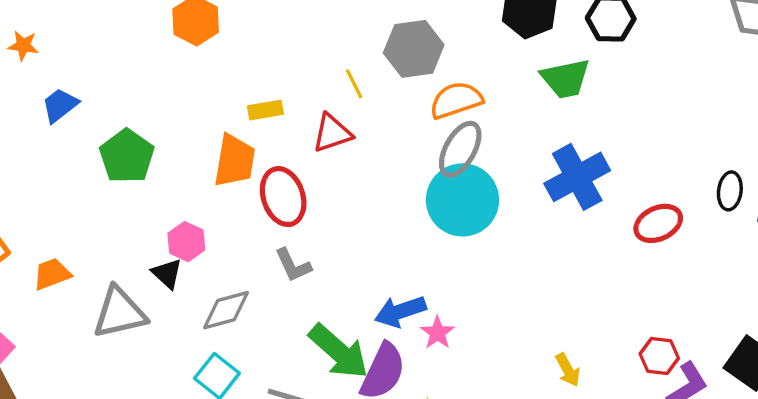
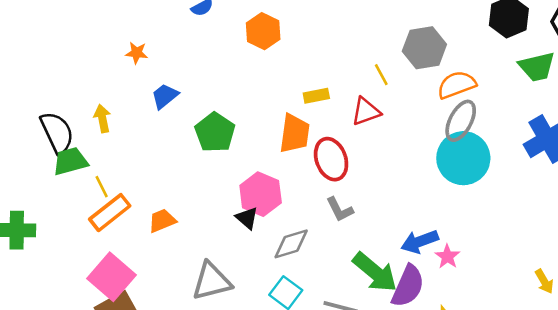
pink hexagon: (186, 242) -> (261, 194), size x1.5
gray triangle: (119, 313) -> (212, 281), moved

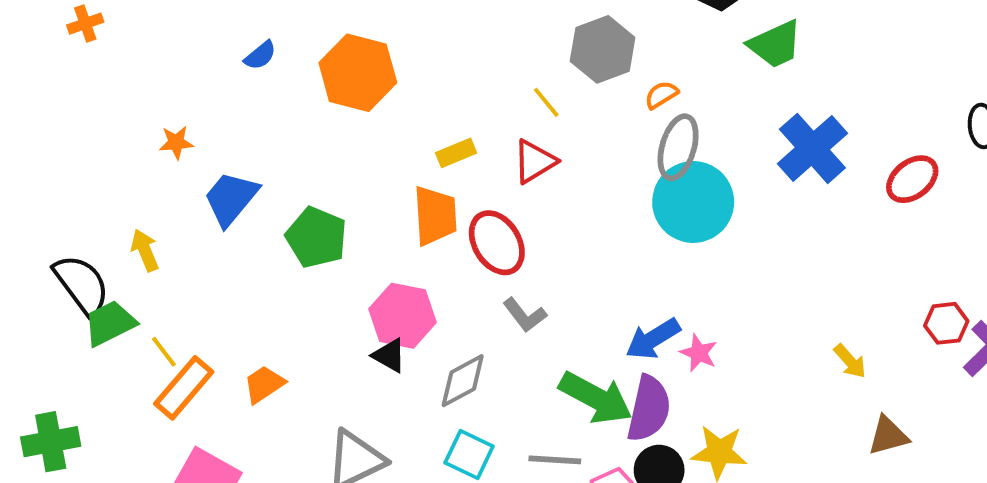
orange hexagon: (263, 31) -> (358, 73), size x1.4
orange semicircle: (457, 85) -> (661, 95), size x0.6
blue trapezoid: (165, 96) -> (231, 198), size x1.4

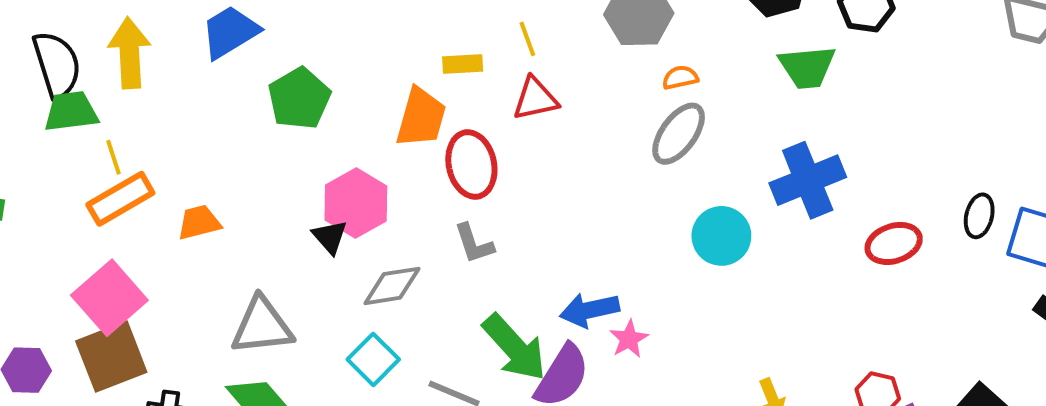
yellow line: (546, 102) -> (527, 39), moved
cyan circle: (693, 202) -> (721, 236), moved, size x0.7
yellow arrow: (145, 250) -> (129, 53), size x1.6

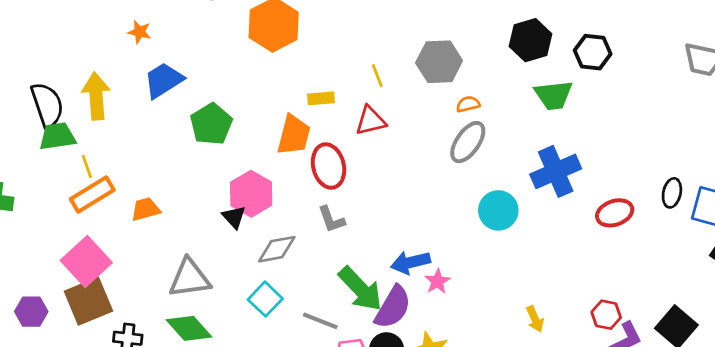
yellow line: (527, 39) -> (377, 76), moved

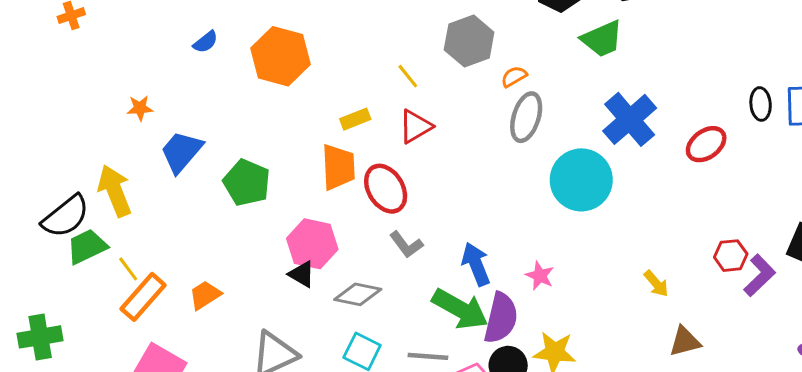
black semicircle: (47, 105) -> (66, 216), turned 87
cyan circle: (498, 210) -> (581, 180), size x1.4
gray diamond: (277, 249) -> (358, 294), turned 39
blue arrow: (410, 262) -> (476, 264), moved, turned 99

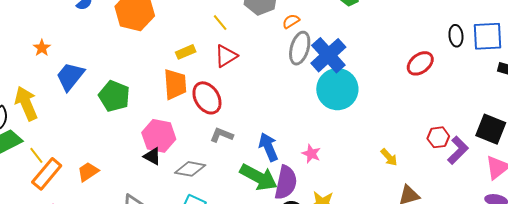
orange star: (140, 108) -> (42, 48), turned -30
blue cross: (630, 119) -> (328, 55), moved
gray L-shape: (406, 245) -> (222, 135), turned 150

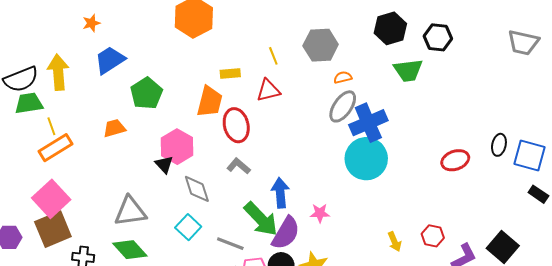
red hexagon: (438, 137) -> (433, 236), moved
pink star: (311, 154) -> (320, 213), turned 30
gray diamond: (190, 169) -> (197, 189), turned 44
orange trapezoid: (88, 172) -> (114, 128), moved

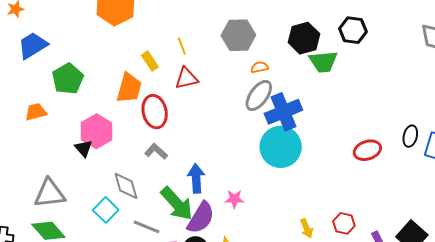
black hexagon: (390, 28) -> (304, 38), moved
yellow line: (273, 56) -> (182, 46), moved
yellow rectangle: (230, 73) -> (150, 61), turned 60
gray diamond: (197, 189) -> (126, 186), moved

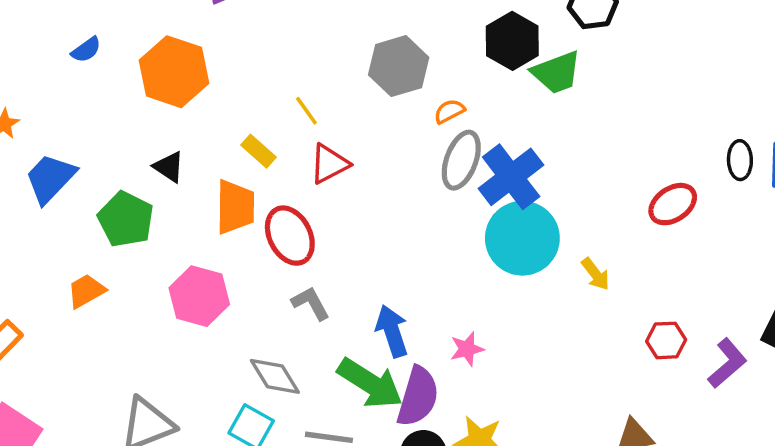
black triangle: (84, 148) -> (169, 167), moved
gray L-shape: (156, 151) -> (311, 303), turned 35
yellow arrow: (307, 228) -> (595, 274), moved

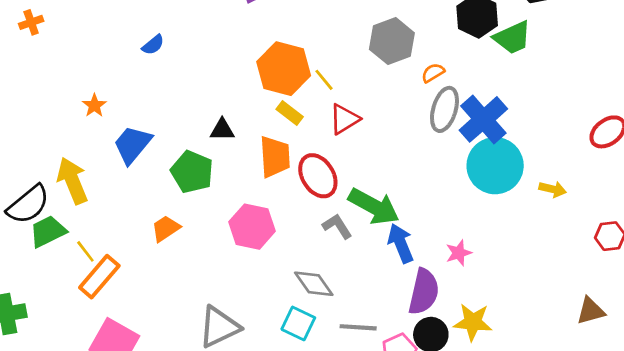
orange hexagon: (174, 72) -> (284, 69), moved
black triangle: (169, 167) -> (222, 130), turned -30
yellow arrow: (595, 274) -> (553, 189), turned -35
green arrow: (370, 383) -> (374, 206), moved

